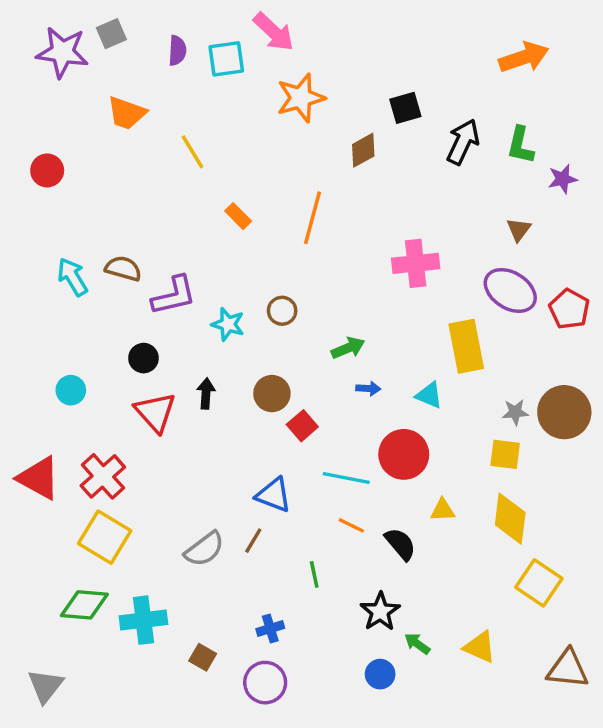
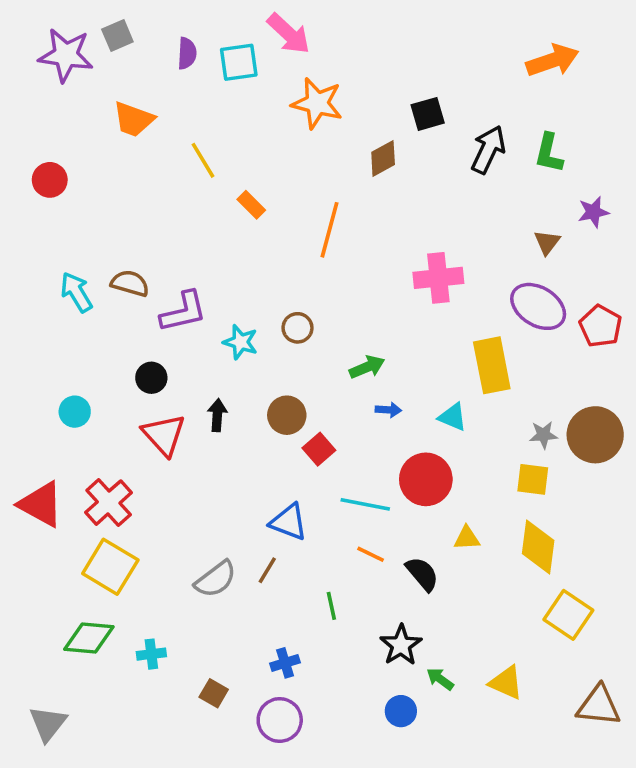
orange star: (301, 98) -> (317, 103), turned 30
purple star: (563, 179) -> (593, 212), moved
orange rectangle: (238, 216) -> (251, 205), moved
cyan cross: (143, 620) -> (151, 654), size x0.6

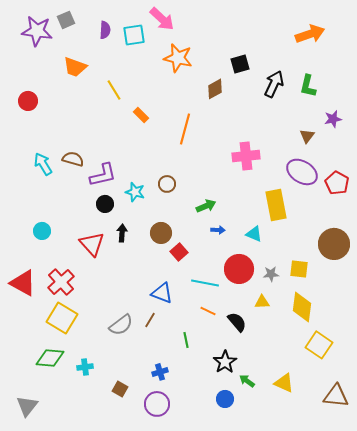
black circle: (151, 378) -> (105, 204), moved
gray star: (543, 435) -> (271, 274), moved

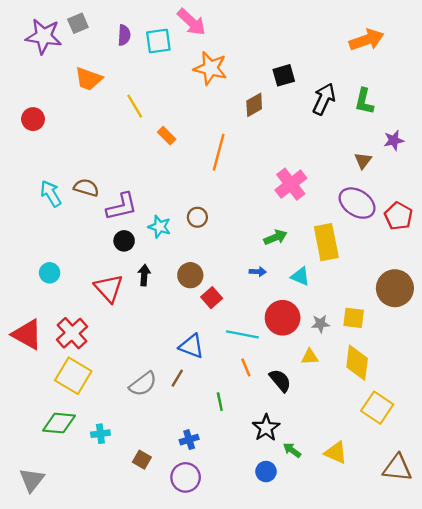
pink cross: (246, 156) -> (291, 184), turned -32
green arrow: (206, 206) -> (275, 237), moved
orange line: (208, 311) -> (246, 367), turned 42

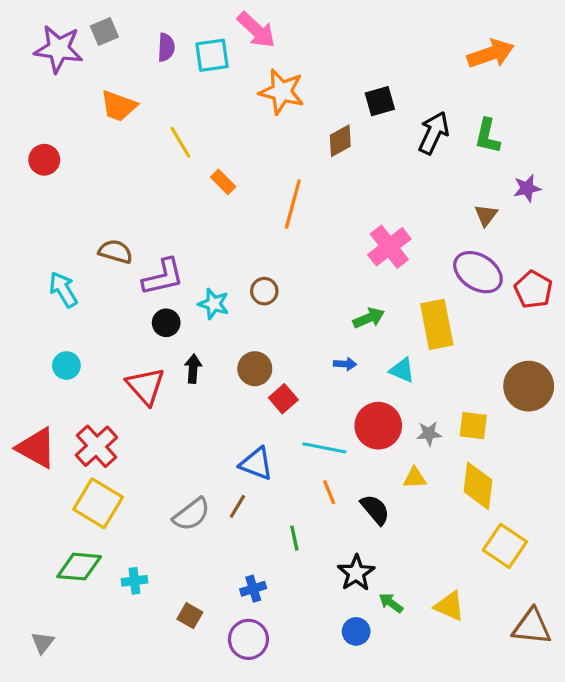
cyan arrow: (51, 194) -> (63, 290), moved
gray triangle: (32, 480) -> (43, 643), size x0.7

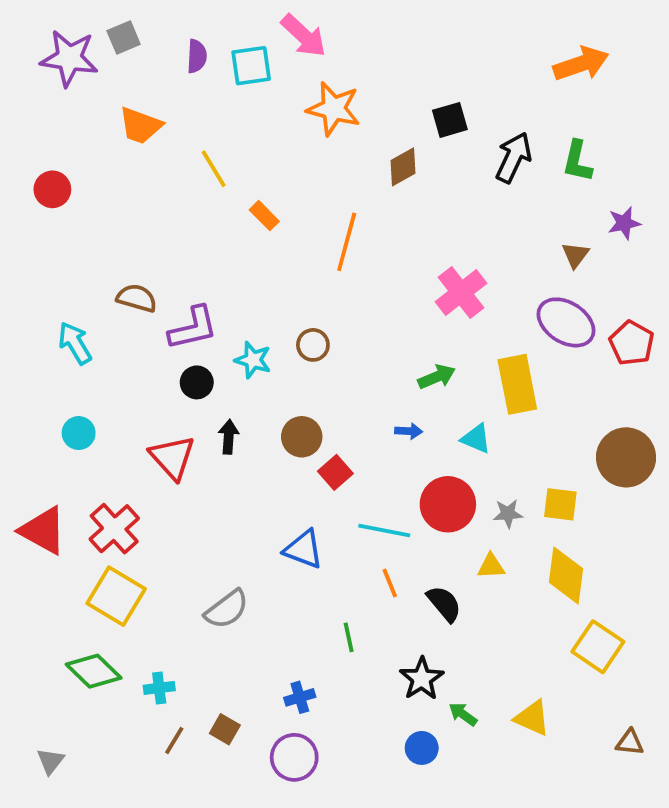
brown line: (237, 506) -> (174, 740), moved
green diamond: (79, 567) -> (94, 671), turned 39
brown triangle: (532, 627) -> (630, 742), size x0.6

